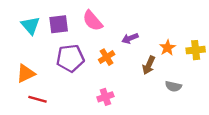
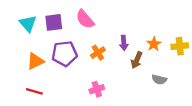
purple arrow: (130, 38) -> (124, 43), moved, turned -72
orange triangle: (26, 73) -> (35, 61), moved

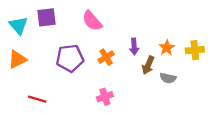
purple square: (54, 22) -> (47, 17), moved
cyan triangle: (28, 24) -> (18, 26), moved
orange triangle: (35, 61) -> (17, 59), moved
gray semicircle: (159, 80) -> (168, 78), moved

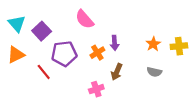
purple square: (47, 17) -> (42, 31), moved, turned -36
purple arrow: (134, 47) -> (115, 43), moved
brown arrow: (148, 65) -> (117, 72), moved
red line: (37, 99) -> (44, 72), moved, turned 35

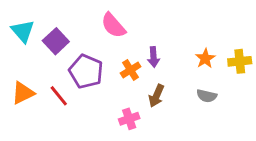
purple pentagon: (64, 54) -> (86, 71), turned 30
orange triangle: (16, 55) -> (23, 93), moved

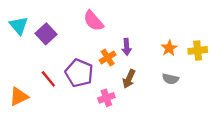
purple pentagon: (86, 71) -> (79, 73), moved
orange triangle: (23, 93) -> (19, 97), moved

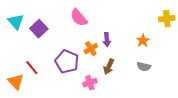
yellow cross: (198, 50) -> (167, 19), moved
red line: (48, 79) -> (32, 68), moved
orange triangle: (19, 97) -> (16, 82), turned -48

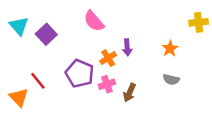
brown arrow: (109, 67) -> (130, 93), moved
pink cross: (90, 83) -> (107, 84), moved

